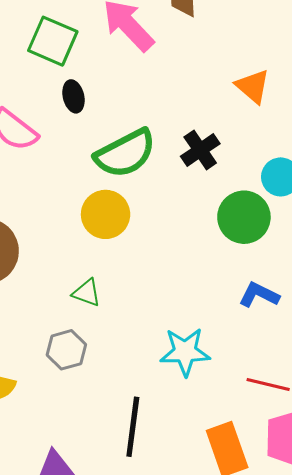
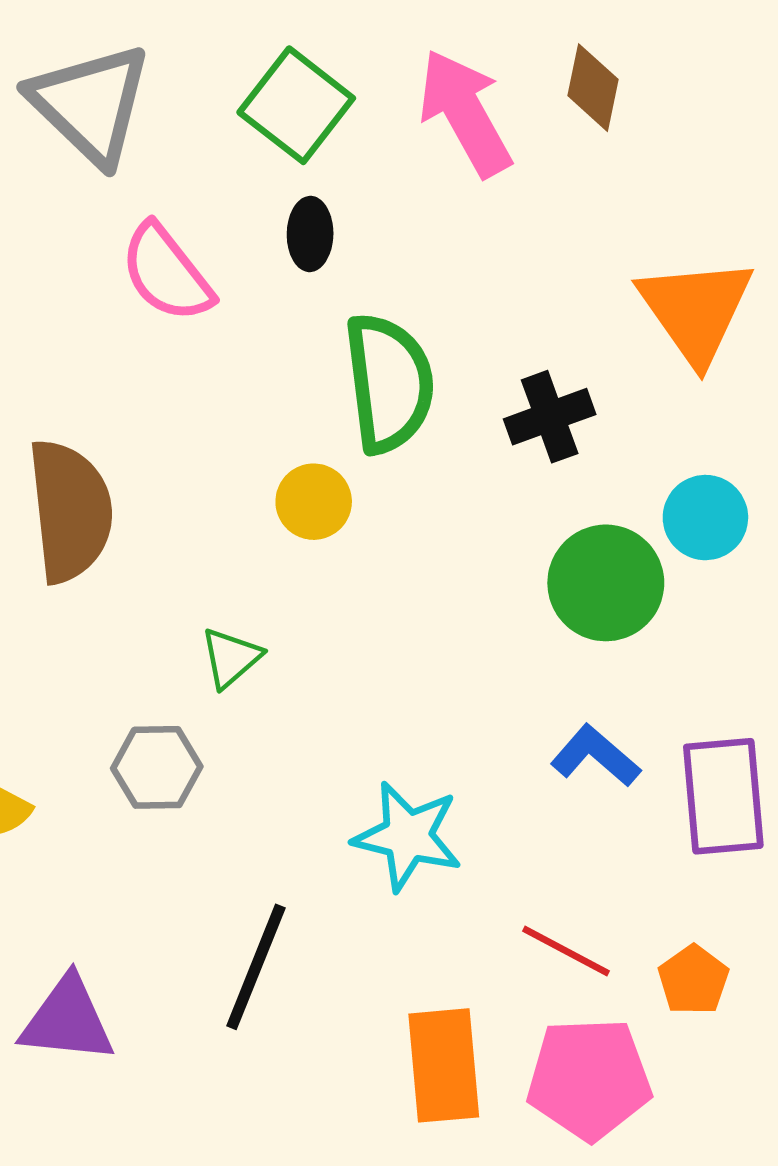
orange triangle: (253, 86) -> (696, 310), size x1.5
green semicircle: (125, 153) -> (389, 383), turned -84
yellow circle: (106, 214) -> (314, 502), size x0.7
green triangle: (87, 293) -> (231, 658), turned 44

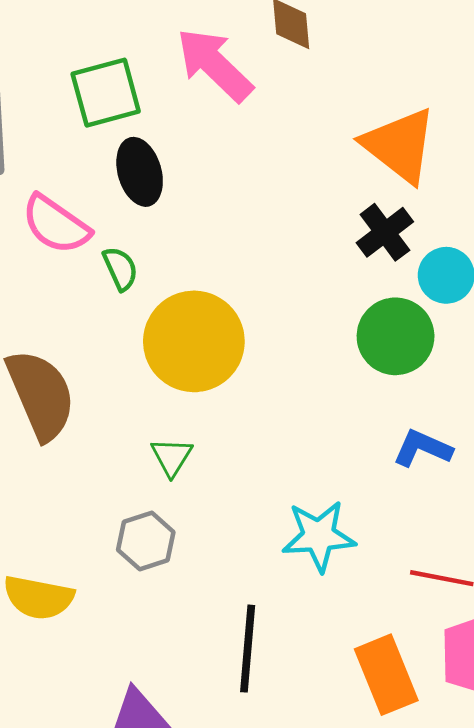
green square: (296, 105) -> (106, 93), turned -36
black ellipse: (310, 234) -> (140, 172), size x1.4
green semicircle: (389, 383) -> (120, 269), moved, size x0.5
black cross: (550, 417) -> (385, 232), moved
yellow circle: (314, 502) -> (194, 341), size x2.0

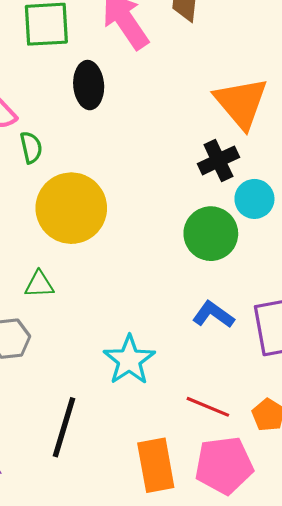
black ellipse: (140, 172) -> (89, 85), moved
green triangle: (172, 457) -> (39, 284), turned 44
cyan star: (319, 536) -> (129, 360), turned 30

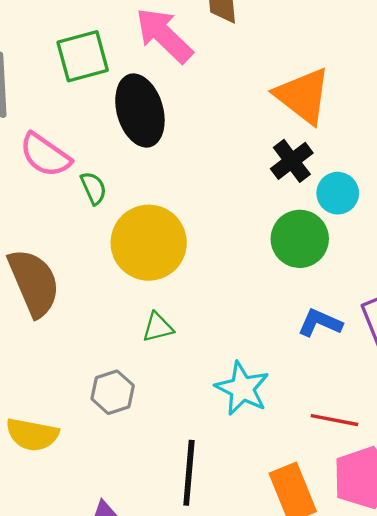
black ellipse: (89, 85) -> (140, 110), size x1.4
green triangle: (39, 284) -> (158, 327), moved

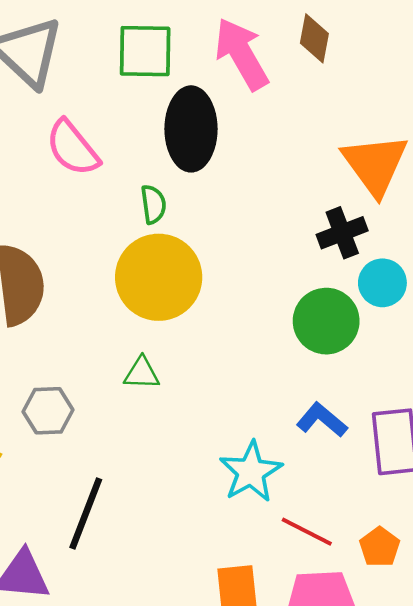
green semicircle: (94, 188) -> (153, 204), moved
cyan star: (242, 388) -> (251, 472), moved
gray hexagon: (113, 392) -> (48, 411), moved
black line: (189, 473) -> (86, 513), moved

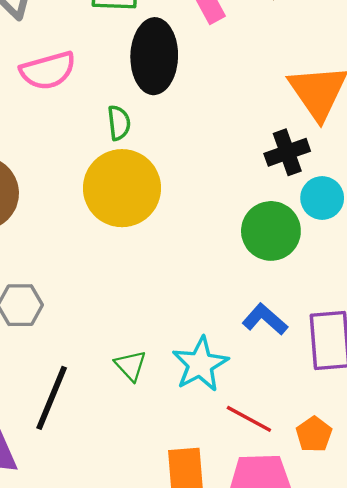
pink semicircle: (73, 148) -> (48, 71), turned -68
green triangle: (142, 373) -> (131, 366), moved, turned 44

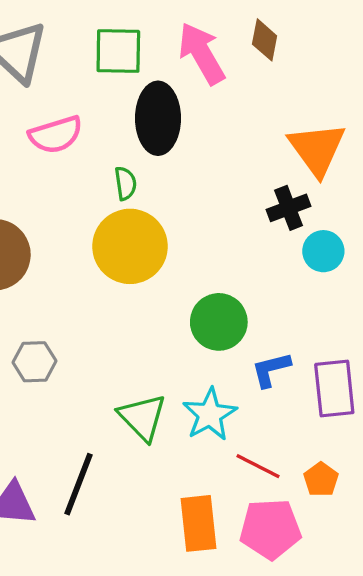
green circle: (271, 231) -> (219, 322), moved
blue L-shape: (265, 319) -> (271, 370), turned -54
green triangle: (131, 366) -> (142, 417), size x1.6
black line: (52, 398) -> (78, 484), moved

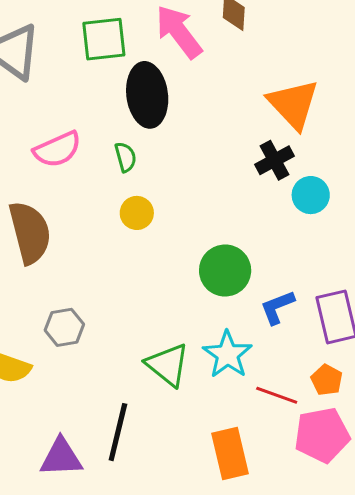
pink semicircle: (56, 135) -> (57, 149), moved
yellow circle: (130, 246) -> (137, 213), size x0.5
orange pentagon: (321, 479) -> (327, 380), moved
pink pentagon: (270, 529) -> (322, 435), moved

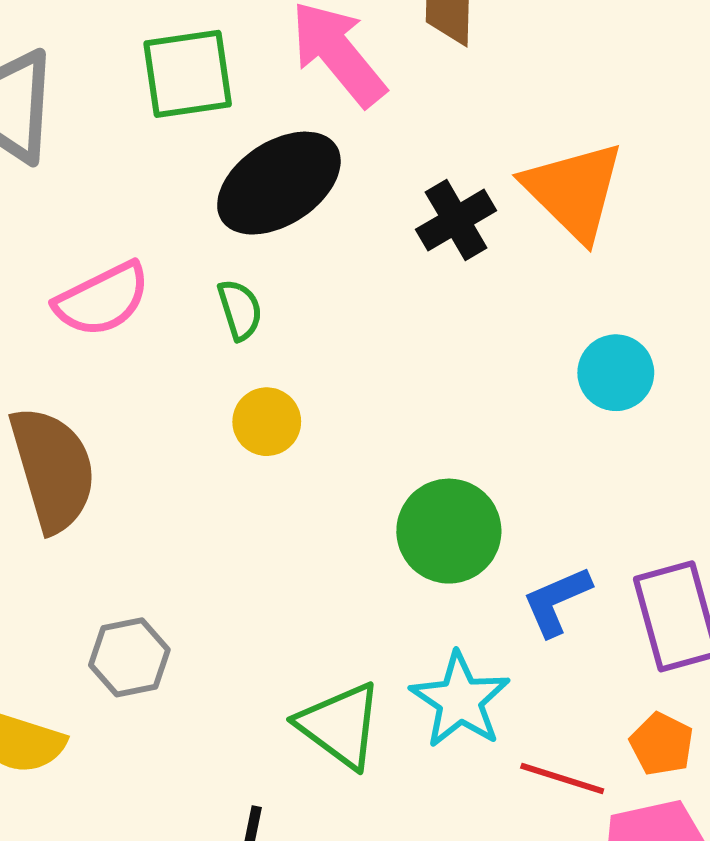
black ellipse: (147, 95) -> (279, 183), turned 66
black cross: (275, 160) -> (456, 220), moved

